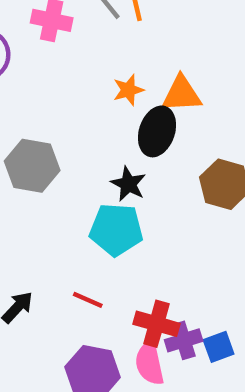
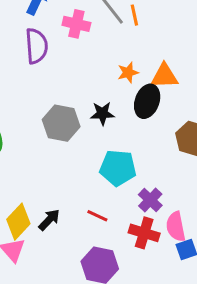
black star: (128, 184) -> (102, 113), moved, turned -30
purple cross: (184, 340) -> (150, 200), moved, turned -30
pink semicircle: (150, 363) -> (176, 227), moved

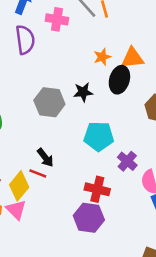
red line: (97, 216) -> (38, 173), moved
black arrow: (49, 220) -> (45, 158), moved, turned 102
red cross: (144, 233) -> (97, 189), moved

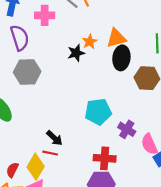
black ellipse: (119, 80) -> (121, 58), moved
black star: (83, 92) -> (76, 53), moved
gray hexagon: (49, 102) -> (27, 72), moved

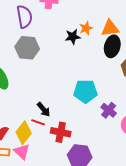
red cross: (105, 158) -> (61, 132), moved

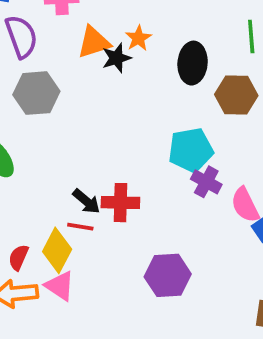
orange triangle: (110, 28) -> (94, 42), moved
cyan pentagon: (85, 91) -> (191, 150), moved
red cross: (61, 132) -> (120, 203), moved

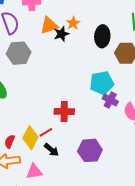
black arrow: (86, 201) -> (51, 150), moved
red line: (80, 227) -> (46, 132), moved, turned -40
pink triangle: (60, 286) -> (34, 171), moved, turned -42

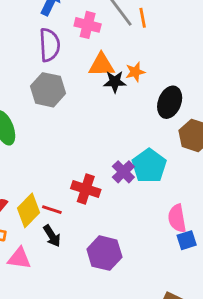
cyan pentagon: (102, 83) -> (149, 166), turned 30
purple cross: (110, 100) -> (123, 172), moved
red line: (46, 132) -> (52, 210), turned 32

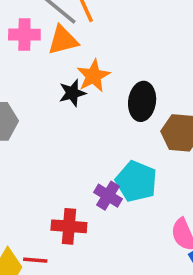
orange triangle: (101, 65) -> (63, 40), moved
orange star: (135, 72) -> (93, 76), size x1.4

